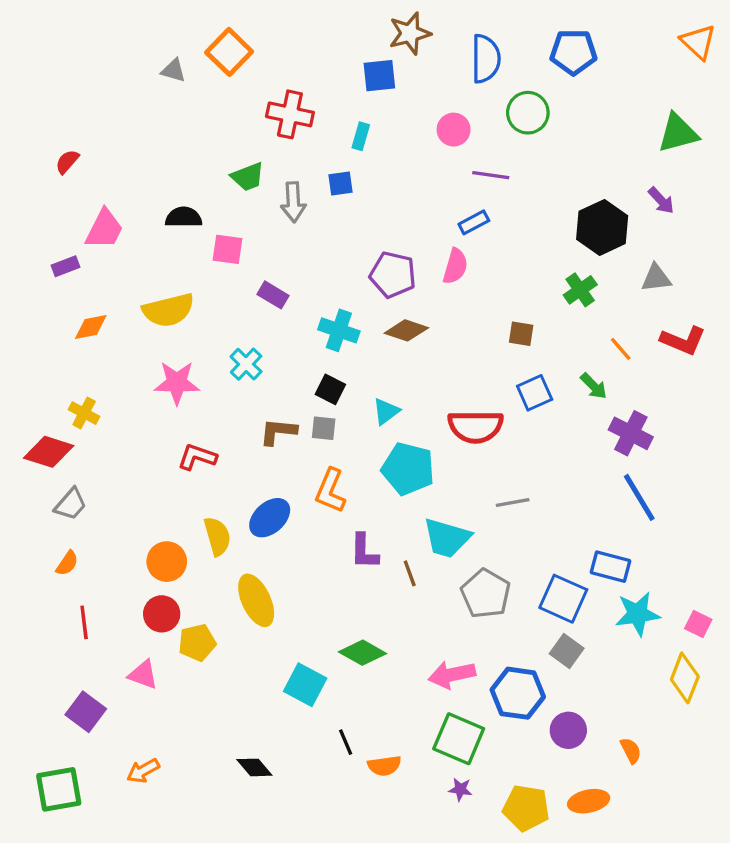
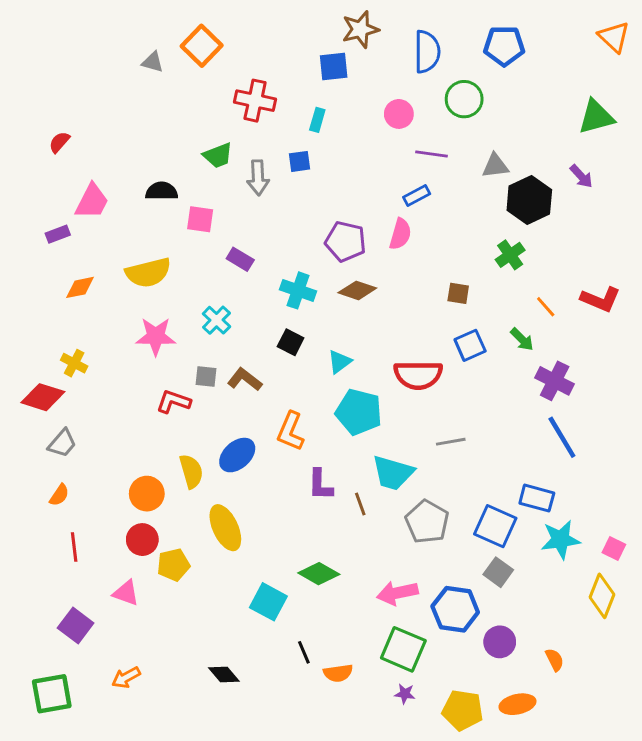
gray triangle: (656, 278) -> (495, 166), moved
gray square: (324, 428) -> (206, 376), moved
brown L-shape: (278, 432) -> (245, 379), turned 32

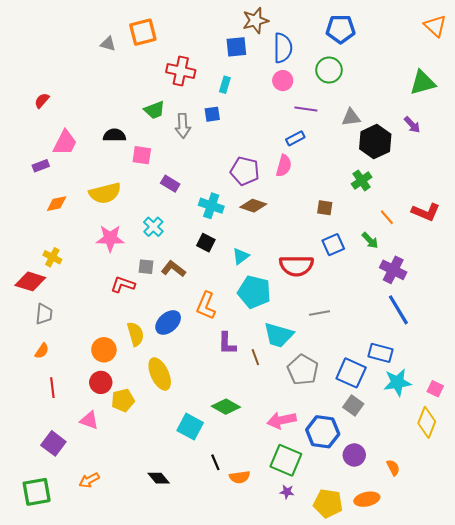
orange square: (202, 46) -> (143, 32), turned 32
blue pentagon: (504, 46) -> (341, 29), moved
blue semicircle: (427, 52) -> (283, 48), moved
gray trapezoid: (62, 443) -> (44, 314), turned -35

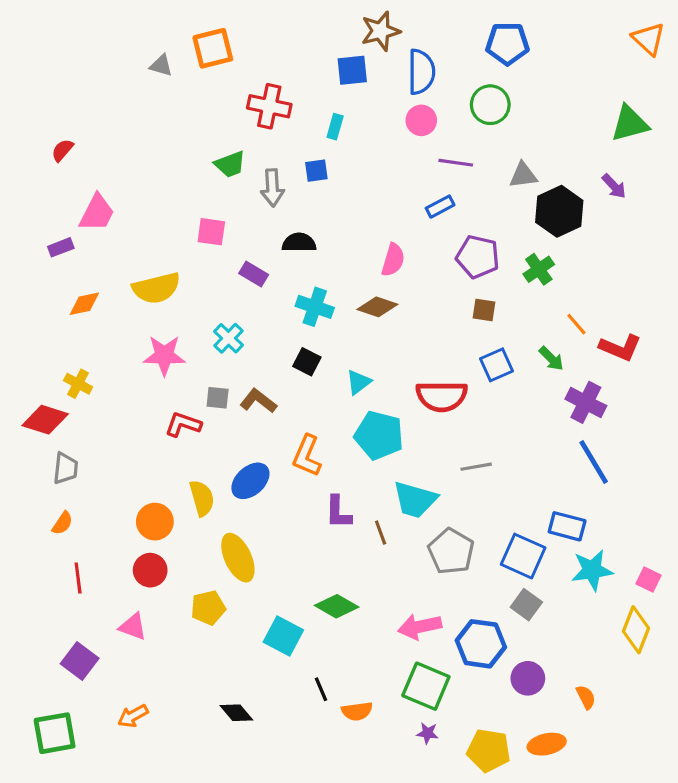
black semicircle: (114, 135) -> (299, 243), moved
pink semicircle: (284, 166) -> (393, 260), moved
purple pentagon: (245, 171) -> (478, 257), moved
red L-shape: (426, 212) -> (620, 348), moved
yellow pentagon: (123, 400) -> (208, 608), moved

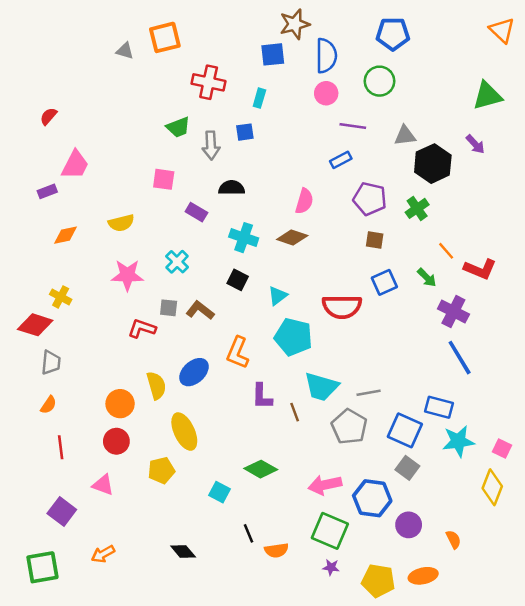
yellow semicircle: (156, 288) -> (121, 223), size x0.7
gray line: (476, 467) -> (369, 393), moved
cyan square: (283, 636) -> (219, 492), size x0.7

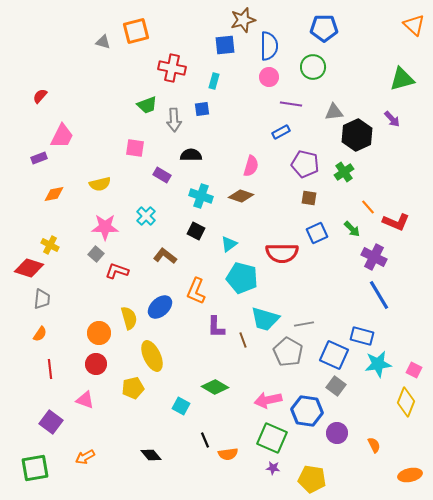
gray square: (169, 308) -> (96, 254), moved, turned 35
orange ellipse: (423, 576) -> (410, 475), moved

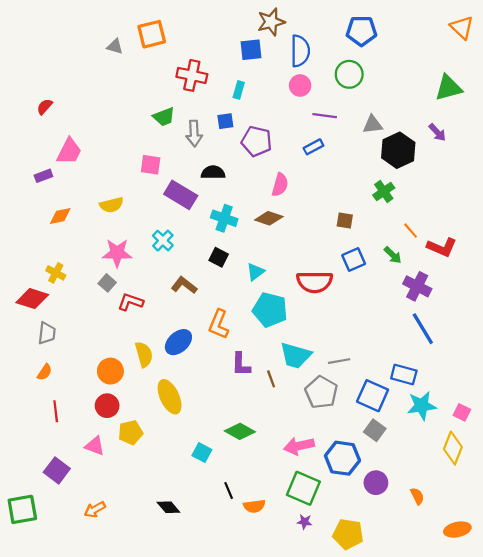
purple pentagon: (305, 164) -> (257, 141), moved
purple rectangle: (162, 175) -> (181, 195), size x1.6
yellow pentagon: (133, 388) -> (130, 432), moved
green square: (35, 468) -> (22, 509), moved

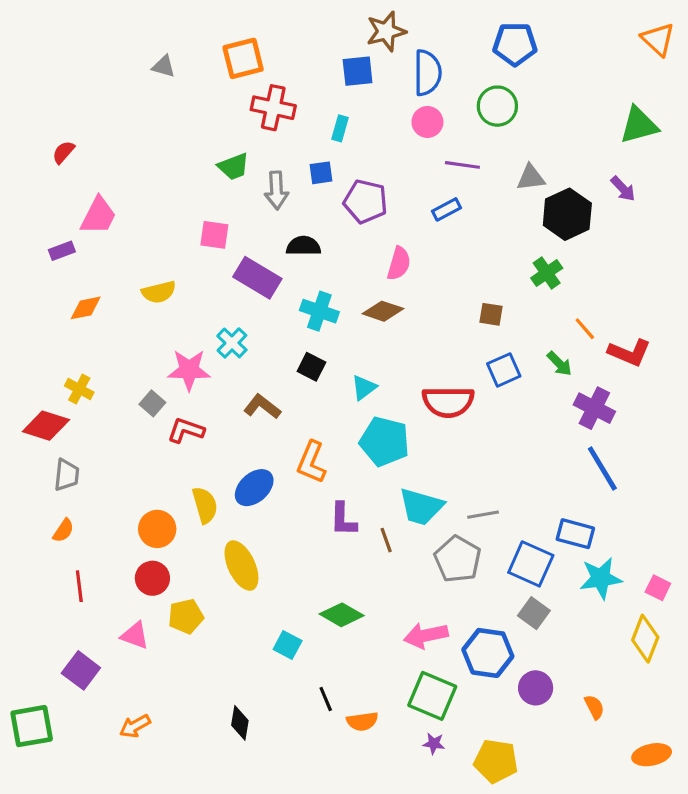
orange square: (152, 34) -> (243, 58), moved
pink star: (117, 253) -> (189, 370), moved
black diamond: (168, 507) -> (240, 723), turned 50

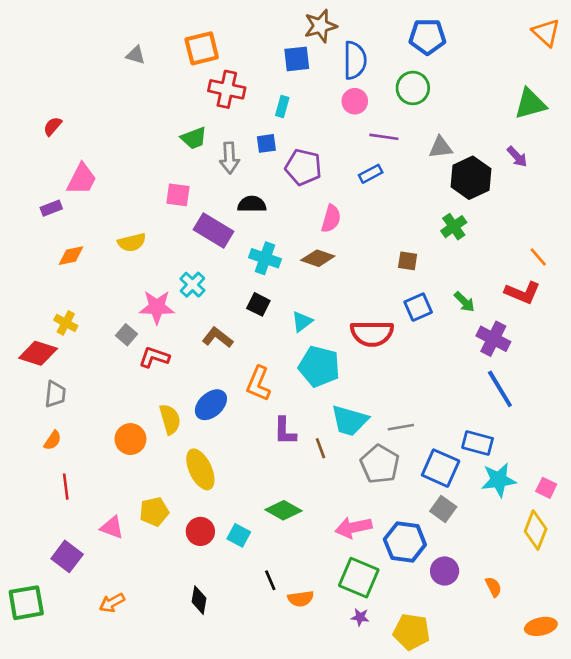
orange line: (585, 329) -> (538, 257), moved
red circle: (152, 578) -> (200, 531), moved

